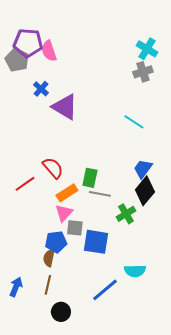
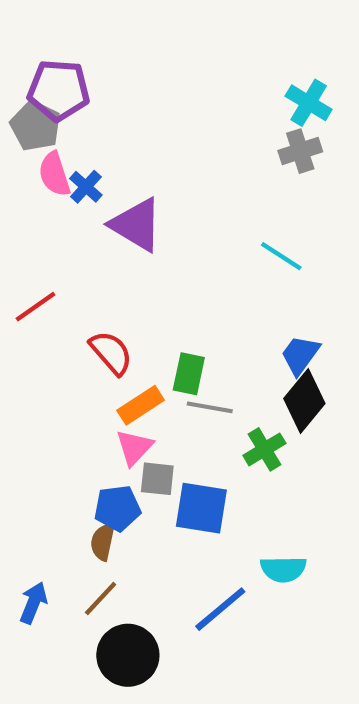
pink semicircle: (49, 51) -> (54, 174), moved
red line: (25, 184) -> (35, 307), moved
brown line: (48, 285) -> (101, 599), turned 30
black circle: (61, 312) -> (128, 655), size x1.5

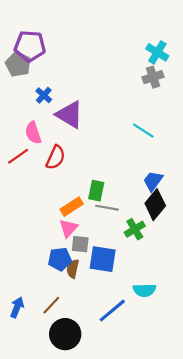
pink semicircle: (54, 174) -> (33, 133), moved
red semicircle: (111, 353) -> (56, 157), moved, turned 65
brown semicircle: (103, 542) -> (73, 269), moved

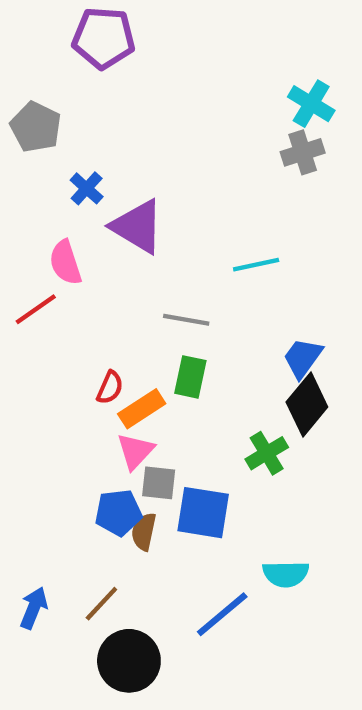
purple pentagon: (30, 46) -> (104, 38), moved
cyan line: (143, 131) -> (256, 265), moved, turned -45
red semicircle: (56, 157) -> (110, 388), moved, size x0.7
gray line: (107, 208) -> (186, 320), moved

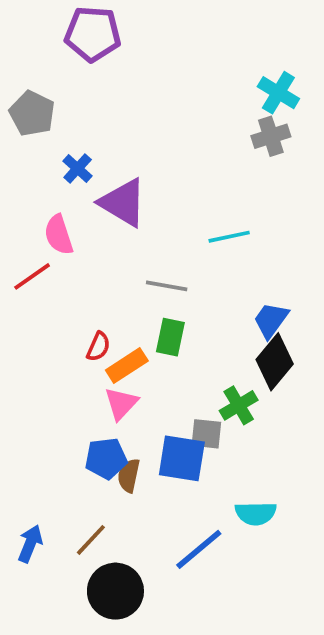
gray square: (159, 483) -> (206, 434), moved

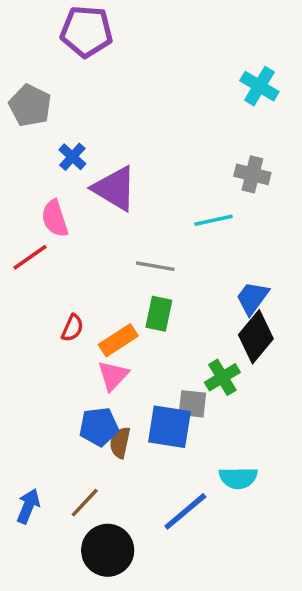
gray cross: (271, 136) -> (252, 174), moved, turned 32
red semicircle: (98, 347) -> (72, 328), moved

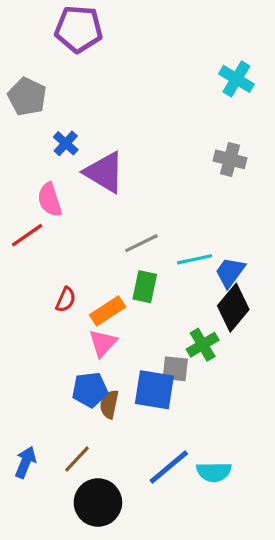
cyan line: (214, 220) -> (195, 259), moved
gray line: (155, 266) -> (141, 243), turned -36
cyan semicircle: (238, 478) -> (214, 472), moved

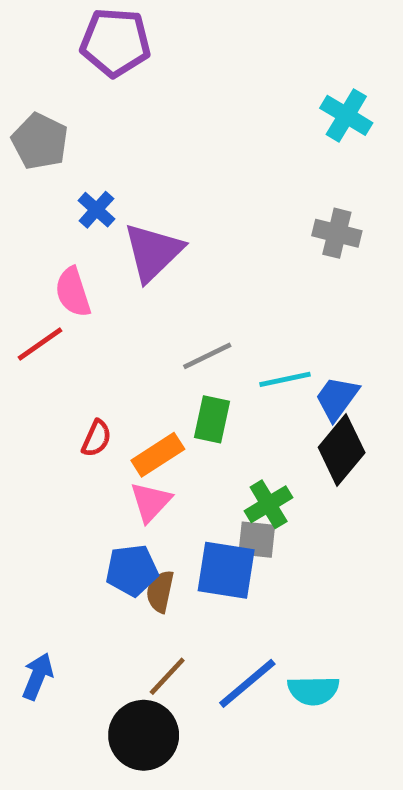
purple triangle: (104, 172) -> (153, 252), turned 45
green cross: (203, 345) -> (269, 504), moved
brown line: (77, 459) -> (167, 676), moved

